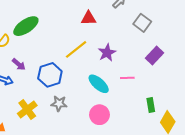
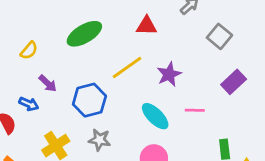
green ellipse: (26, 26) -> (84, 34), moved

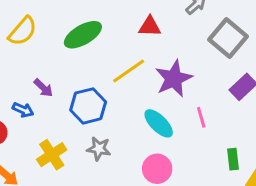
gray square: (219, 36) -> (228, 38), size x1.4
yellow semicircle: (29, 50) -> (23, 31), moved, size x1.5
purple star: (169, 74) -> (174, 79), size x1.4
pink line: (195, 110) -> (201, 117), turned 72

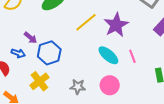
blue hexagon: (88, 106) -> (49, 53), moved
pink line: (201, 117) -> (132, 56), moved
gray star: (99, 149) -> (78, 87), moved

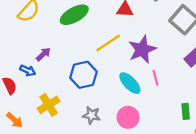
purple arrow: (31, 38) -> (43, 54), turned -88
blue hexagon: (49, 53) -> (83, 75), moved
pink line: (132, 56) -> (155, 78), moved

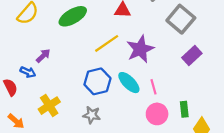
blue hexagon: (83, 75) -> (97, 81), moved
pink line: (155, 78) -> (154, 87), moved
pink circle: (128, 117) -> (157, 114), moved

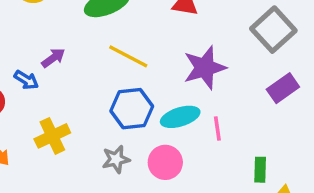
yellow line: (107, 43) -> (128, 56), moved, turned 55
cyan ellipse: (129, 83) -> (180, 117), turned -70
pink circle: (157, 114) -> (165, 162), moved
gray star: (92, 115) -> (116, 159), turned -30

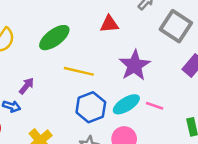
pink line: (217, 129) -> (155, 106), turned -48

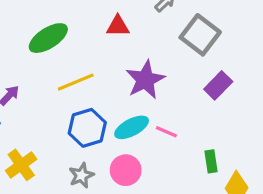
yellow line: (79, 71) -> (76, 82), turned -40

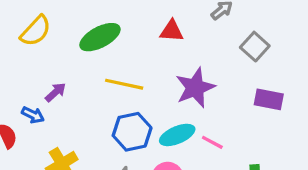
gray square: (200, 35) -> (255, 47), size x0.7
yellow line: (76, 82) -> (124, 84), turned 30
purple rectangle: (218, 85) -> (269, 99), turned 52

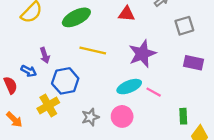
gray square: (255, 47) -> (184, 26), turned 30
purple arrow: (56, 92) -> (45, 55), turned 112
blue hexagon: (132, 132) -> (65, 81), moved

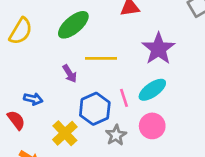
purple arrow: (45, 55) -> (70, 74), moved
blue hexagon: (65, 81) -> (95, 109), moved
pink line: (154, 92) -> (124, 98), moved, turned 56

